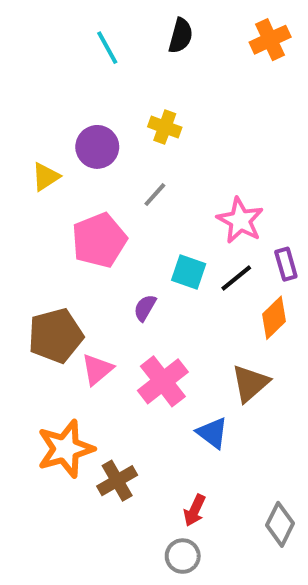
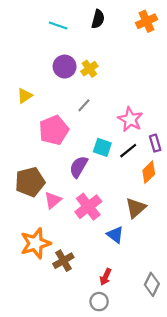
cyan line: (107, 48) -> (58, 26), turned -42
yellow cross: (165, 127) -> (89, 69), turned 35
purple circle: (97, 147) -> (65, 67), moved
purple semicircle: (145, 308) -> (79, 167), size x1.5

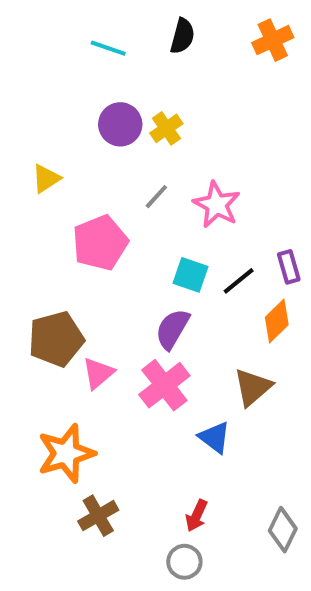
pink star: (130, 119) -> (217, 205), moved
purple semicircle: (79, 167) -> (172, 329), moved
brown cross: (63, 261) -> (98, 516), moved

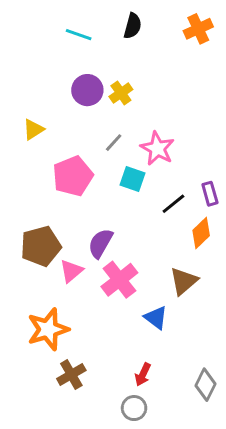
cyan square: (190, 275) -> (133, 179), moved
purple semicircle: (172, 329) -> (100, 243), moved

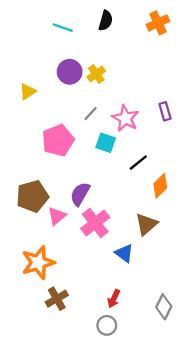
yellow triangle: (33, 129) -> (28, 92), moved
purple rectangle: (210, 194) -> (165, 111), moved

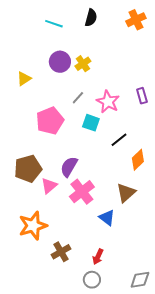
brown cross: (57, 299) -> (61, 252), moved
gray diamond: (164, 307) -> (140, 280), moved, turned 55

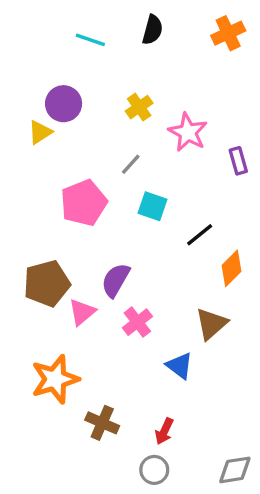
purple circle: (60, 62) -> (64, 104), moved
pink star: (108, 102) -> (188, 132), moved
pink cross: (82, 192) -> (137, 322), size x0.7
brown cross: (61, 252) -> (102, 423), turned -36

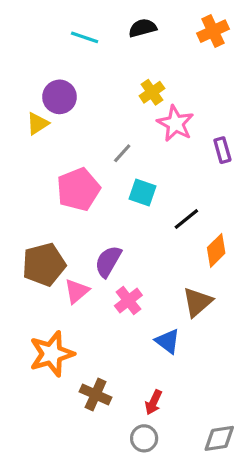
black semicircle: (153, 30) -> (143, 28), turned -120
yellow cross: (139, 107) -> (152, 92), moved

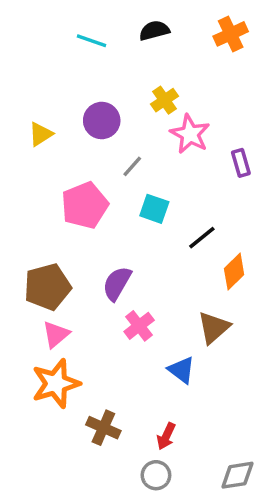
purple circle: (60, 97) -> (102, 121), moved
pink triangle: (77, 291) -> (56, 334), moved

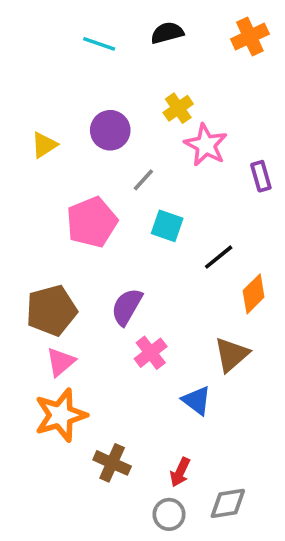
gray diamond: (237, 475) -> (228, 503), moved

